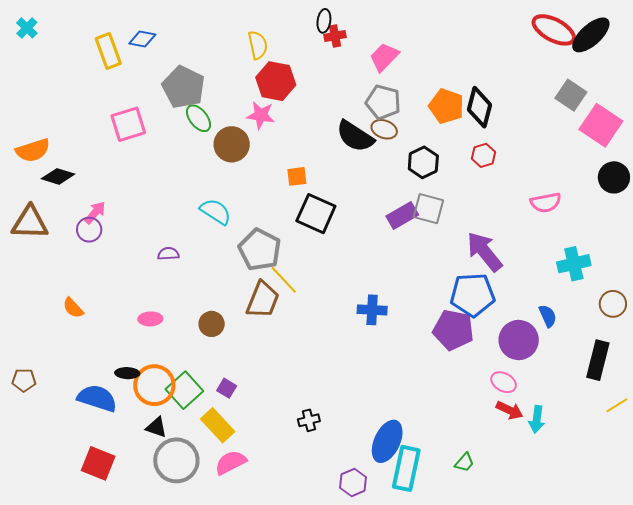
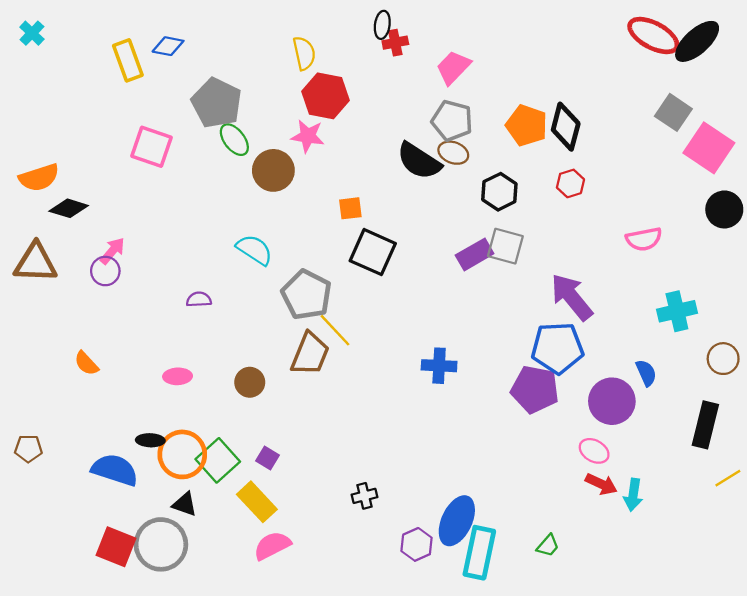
pink square: (128, 124) -> (151, 147), turned 36
gray circle: (176, 460) -> (161, 544), moved
purple hexagon: (353, 483) -> (417, 544), moved

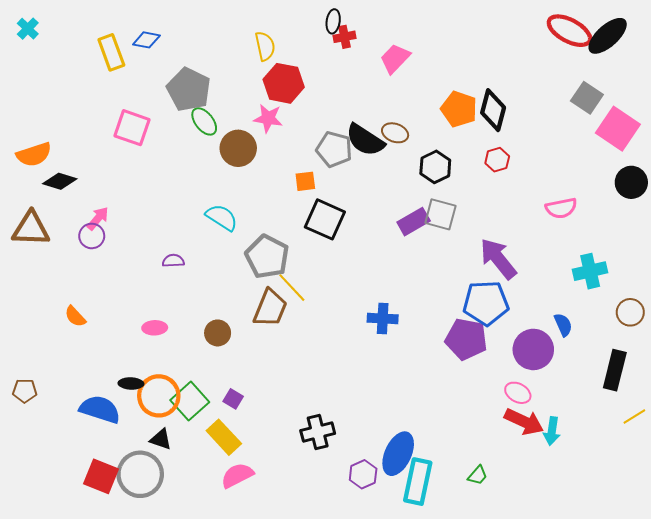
gray pentagon: (452, 121) -> (334, 149), moved
red arrow: (601, 484) -> (524, 422), size x1.4
black cross: (365, 496) -> (318, 432), size x1.5

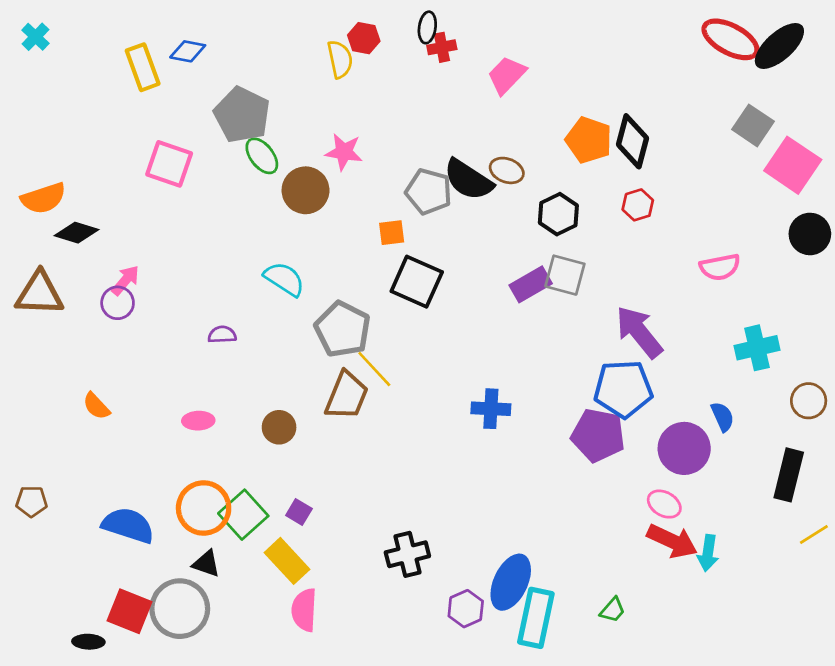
red hexagon: (284, 83) -> (364, 38), moved, size x0.6
black ellipse: (131, 384) -> (88, 642), moved
pink semicircle: (237, 475) -> (304, 610), turned -60

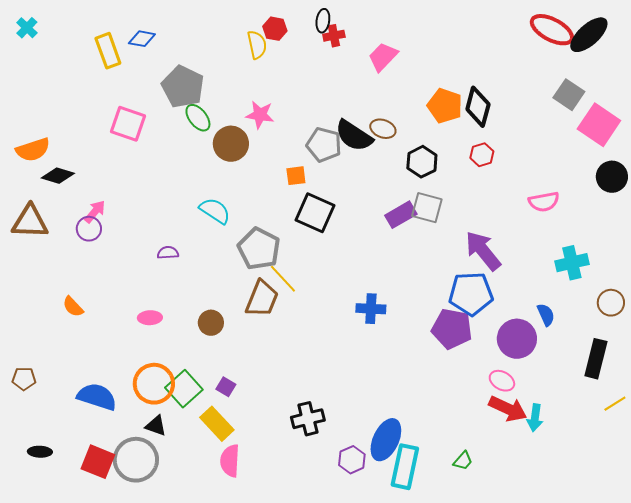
black ellipse: (88, 642) -> (40, 452), moved

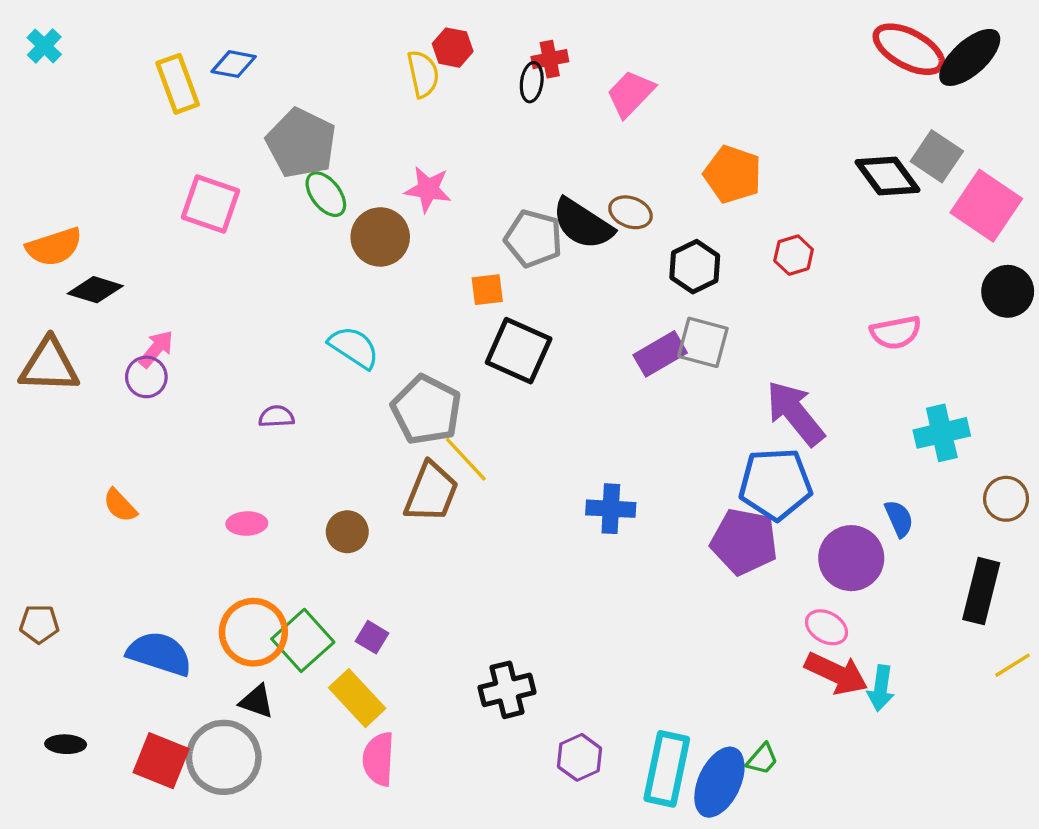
black ellipse: (323, 21) -> (532, 82), moved
black diamond: (478, 107) -> (887, 176), moved, turned -51
blue ellipse: (386, 440) -> (719, 782), moved

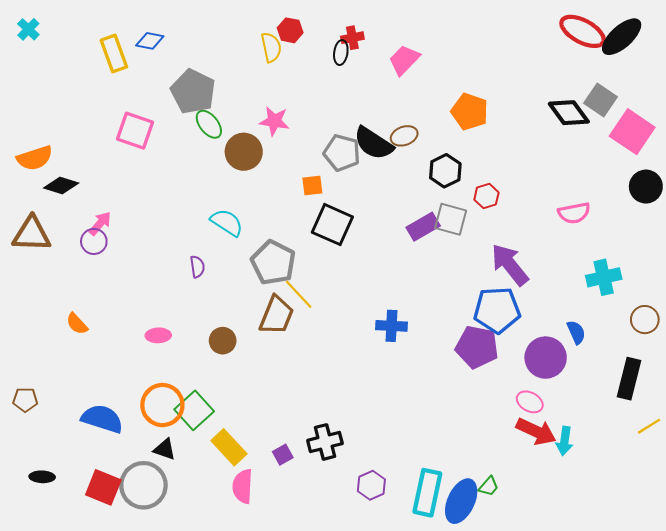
brown ellipse: (631, 212) -> (404, 136), turned -40
red hexagon: (794, 255) -> (486, 196), moved
purple semicircle: (276, 416) -> (197, 267), moved, turned 85
purple square: (372, 637) -> (283, 455), moved, turned 30

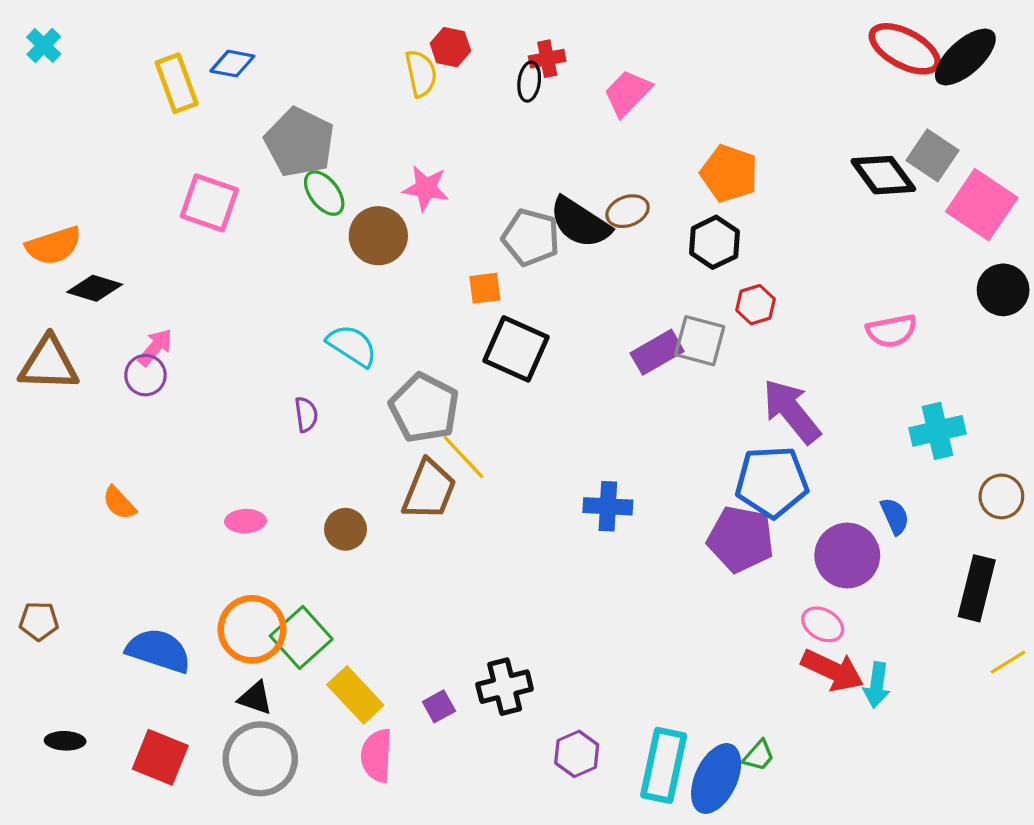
black hexagon: (445, 171) -> (714, 242), moved
gray circle: (143, 485) -> (260, 759), moved

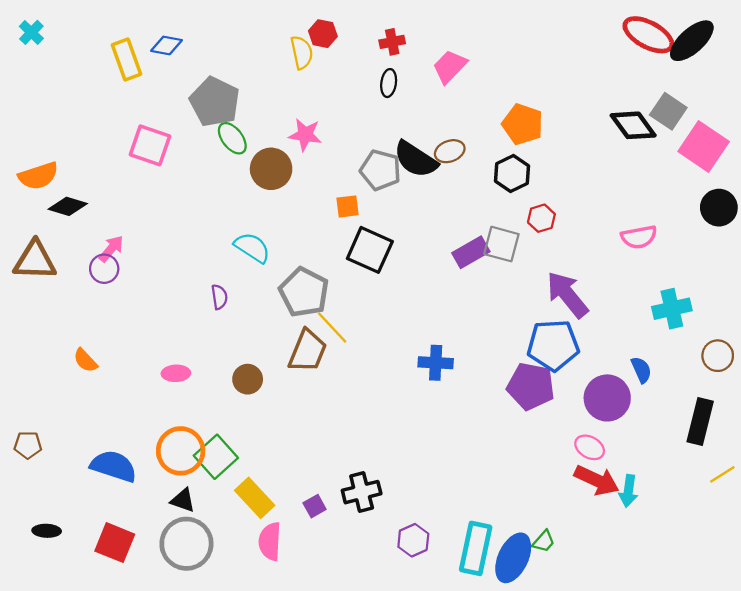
black ellipse: (529, 82) -> (389, 83), moved

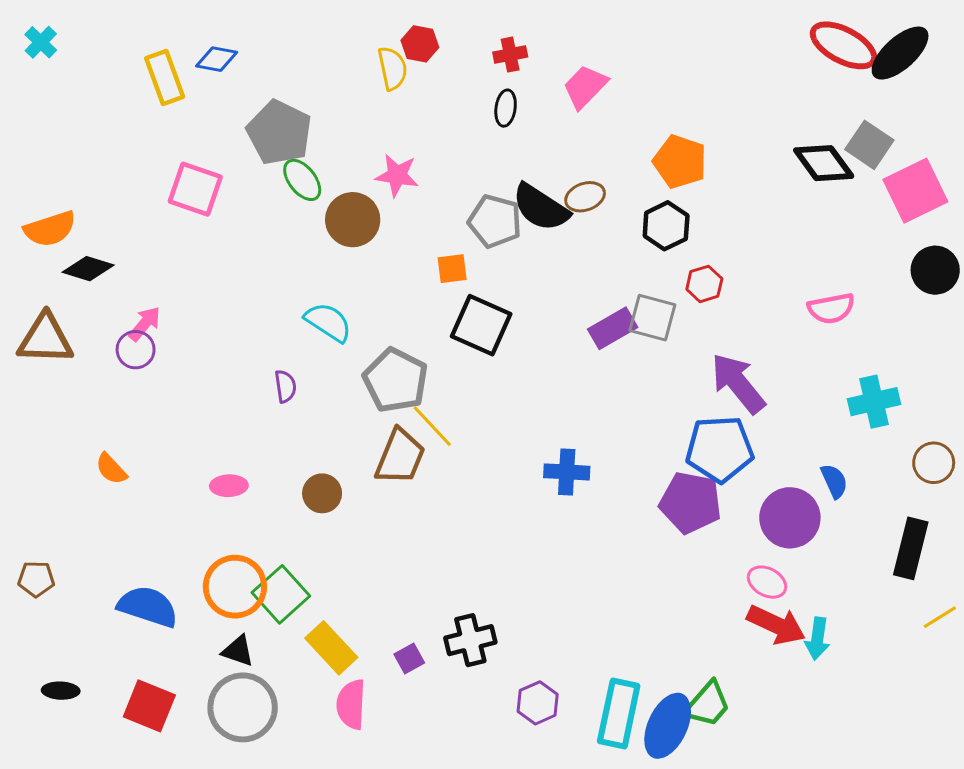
pink square: (704, 146) -> (915, 191), turned 30
green trapezoid: (544, 541) -> (707, 704), size x1.6

